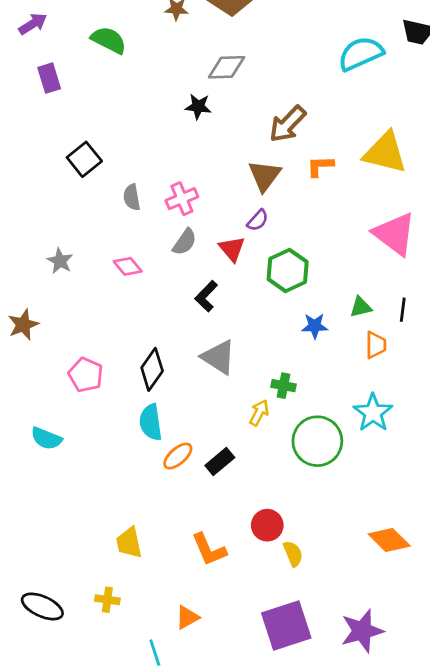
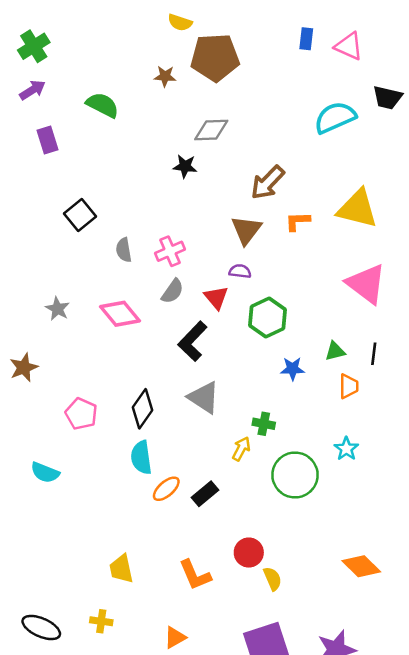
purple semicircle: (258, 220) -> (240, 271), turned -125
pink diamond: (128, 266) -> (120, 314), size x1.5
black L-shape: (206, 296) -> (192, 341), size x1.4
cyan star: (373, 413) -> (346, 449), size x0.7

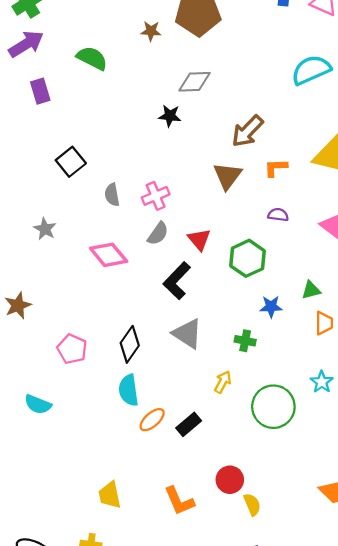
purple arrow: (32, 90) -> (26, 44), size x1.4
purple semicircle: (240, 271) -> (278, 215), moved
gray star: (58, 309) -> (45, 229), moved
green cross: (264, 424) -> (245, 341), moved

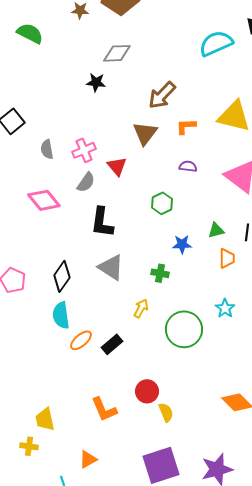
red triangle: (199, 239) -> (117, 166), moved
green hexagon: (247, 258) -> (162, 203), size x0.7
black L-shape: (177, 281) -> (102, 222), turned -36
yellow trapezoid: (110, 495) -> (45, 419), moved

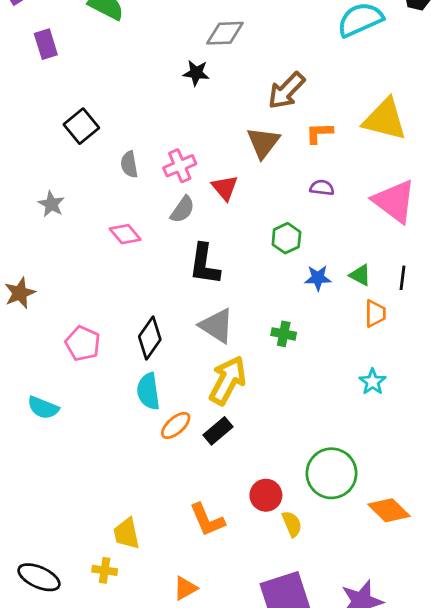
pink diamond: (44, 200) -> (125, 234), size x0.7
green triangle: (216, 230) -> (360, 275), turned 42
blue star: (182, 244) -> (318, 278), moved
yellow arrow: (141, 308) -> (228, 380), moved, size x1.8
green circle: (184, 329) -> (332, 473), moved

